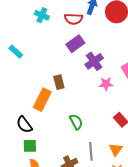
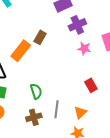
brown rectangle: (59, 82) -> (40, 37), turned 32
green semicircle: (76, 122) -> (36, 91), moved

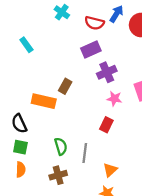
orange rectangle: (21, 51) -> (44, 101), turned 65
red rectangle: (91, 85) -> (106, 125), moved, turned 56
gray line: (57, 109) -> (85, 153), moved

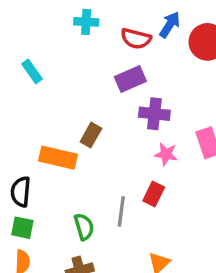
cyan cross: (62, 12) -> (86, 22), turned -32
purple cross: (107, 72) -> (154, 114), turned 30
black semicircle: (19, 124) -> (21, 192), turned 30
gray line: (85, 153) -> (121, 211), moved

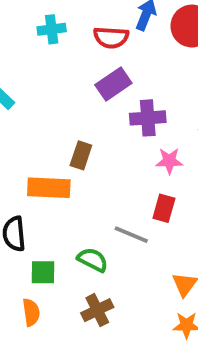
gray line: (121, 211) -> (131, 235), turned -64
green semicircle: (84, 227) -> (93, 260), turned -36
green square: (22, 228) -> (43, 272), moved

